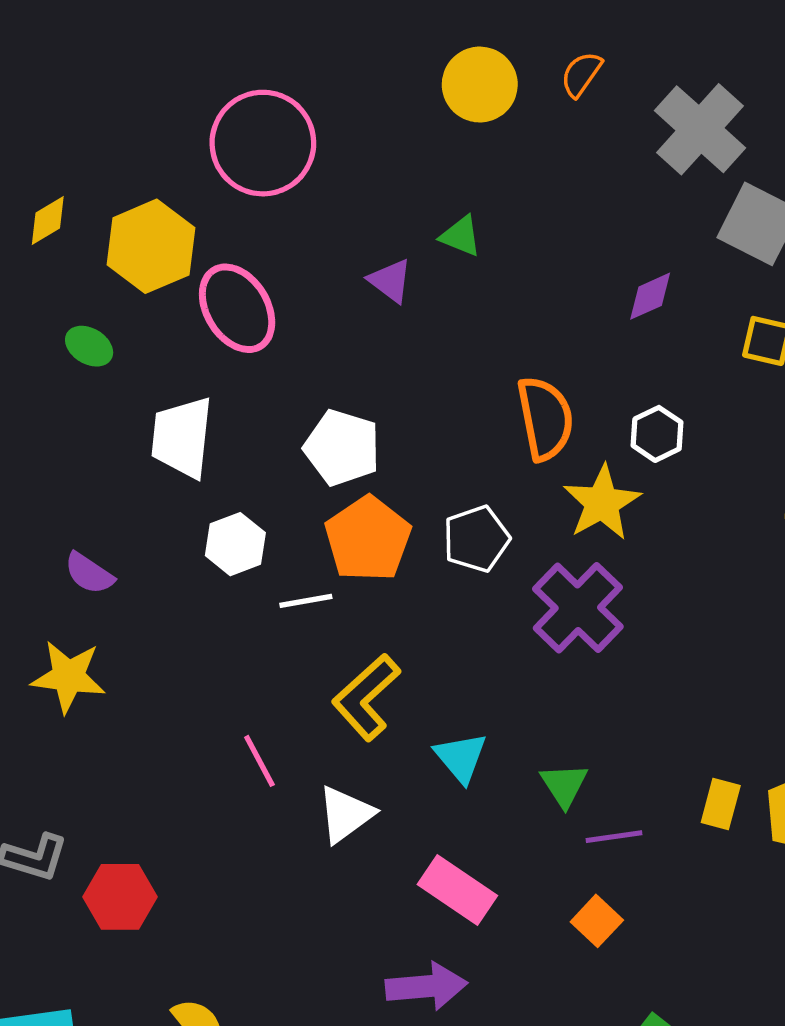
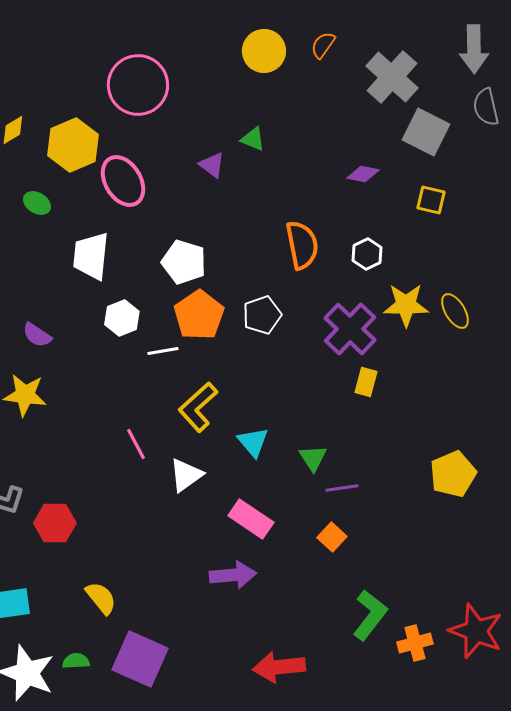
purple diamond: (650, 296) -> (363, 174), turned 36
yellow star: (602, 503) -> (406, 305), moved, turned 30
purple cross: (578, 608) -> (350, 329), moved
yellow rectangle: (721, 804) -> (366, 382), moved

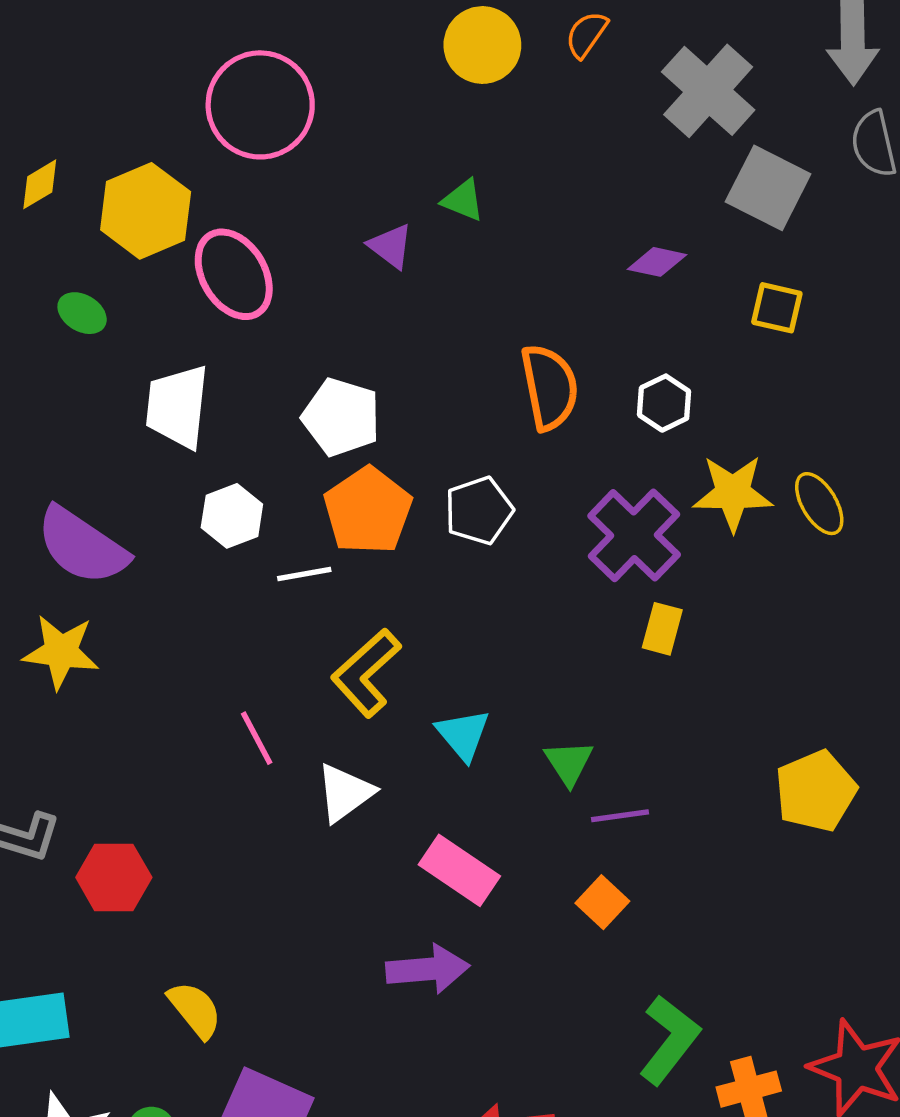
purple semicircle: (37, 335) -> (82, 546), size x1.8

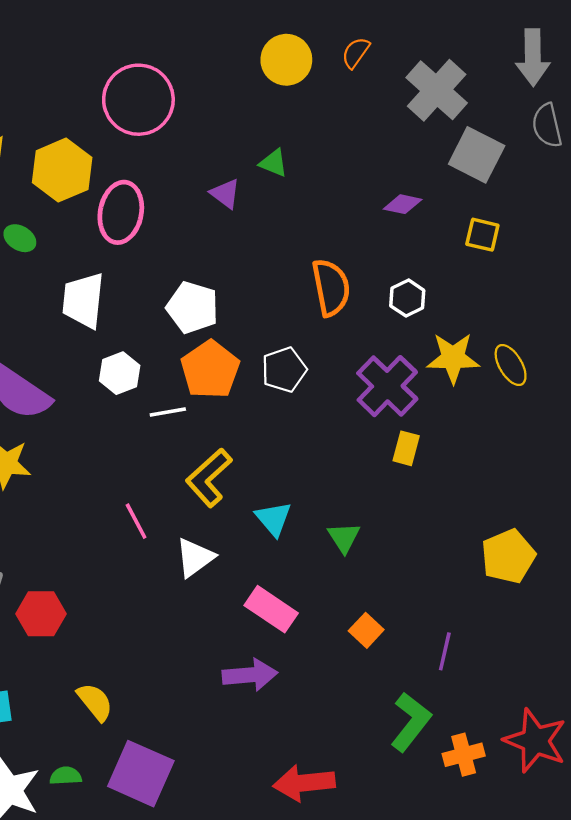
pink ellipse: (234, 274) -> (121, 212), turned 42
purple line: (620, 816) -> (445, 651), moved, turned -69

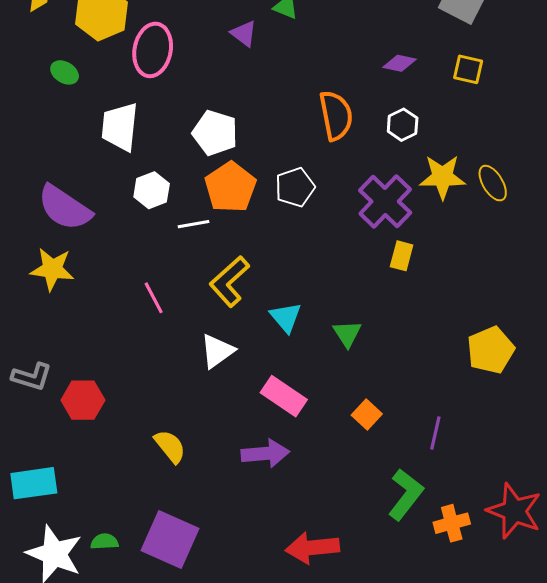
purple diamond: (403, 204) -> (399, 63), moved
pink line: (136, 521) -> (154, 298), moved
yellow semicircle: (95, 702) -> (170, 446), moved

